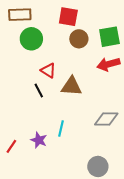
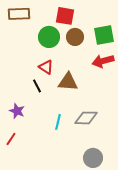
green circle: (31, 39) -> (49, 37), moved
gray diamond: (106, 119) -> (86, 118), moved
purple star: (39, 140) -> (17, 111), moved

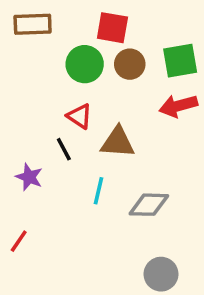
purple star: (17, 111) -> (29, 177), moved
cyan line: (58, 122) -> (99, 191), moved

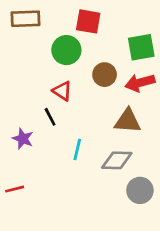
brown circle: (130, 64) -> (105, 75), moved
brown triangle: (118, 142) -> (128, 121), moved
red line: (19, 241) -> (15, 189), turned 42
gray circle: (161, 274) -> (140, 190), moved

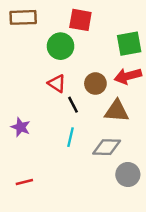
brown circle: (105, 75) -> (95, 84), moved
black line: (50, 117) -> (73, 105), moved
red line: (15, 189) -> (24, 182), moved

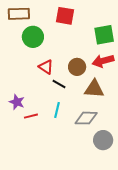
green circle: (61, 46) -> (33, 37), moved
black line: (73, 105) -> (59, 84), turned -32
red line: (24, 182) -> (31, 116), moved

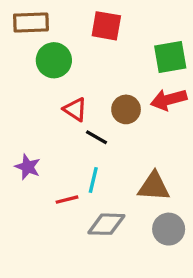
brown triangle: (94, 89) -> (154, 186), moved
red line: (31, 116) -> (67, 200), moved
gray diamond: (86, 118) -> (106, 224), moved

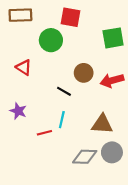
green circle: (54, 60) -> (51, 40), moved
red arrow: (169, 100) -> (112, 80), moved
red triangle: (75, 109) -> (24, 67), moved
gray diamond: (106, 224) -> (85, 157), moved

